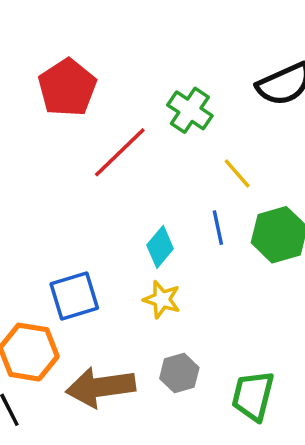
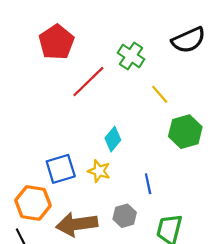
blue line: (218, 228) -> (148, 184), moved
yellow star: (162, 299) -> (99, 171), moved

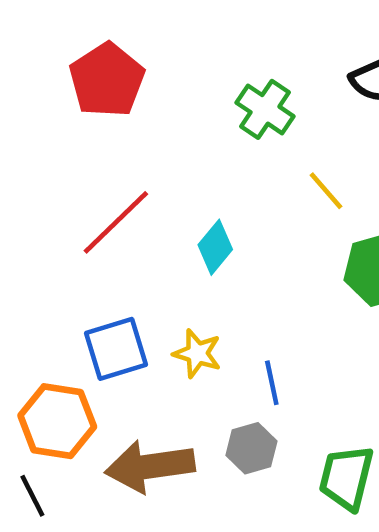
red line: (88, 82) -> (116, 222), moved
cyan diamond: (113, 139) -> (215, 247), moved
blue line: (148, 184) -> (272, 383), moved

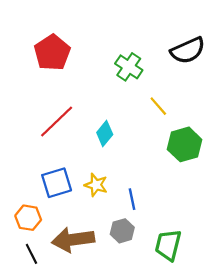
orange hexagon: (57, 421) -> (28, 218), size x0.7
black line: (32, 496) -> (31, 254), moved

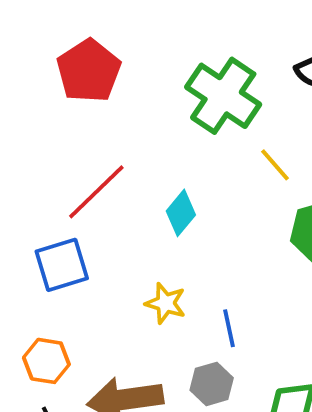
green cross: (129, 67) -> (223, 96), size x1.5
blue square: (57, 183) -> (62, 265), moved

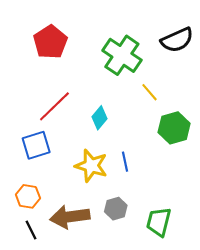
yellow star: (166, 303) -> (91, 166), size x1.5
blue line: (229, 328) -> (125, 162), moved

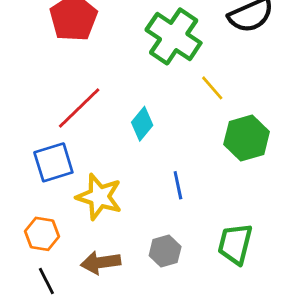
yellow star: (91, 166) -> (99, 197), moved
brown arrow: (70, 217) -> (101, 262), size x0.7
green trapezoid: (159, 222) -> (235, 244), moved

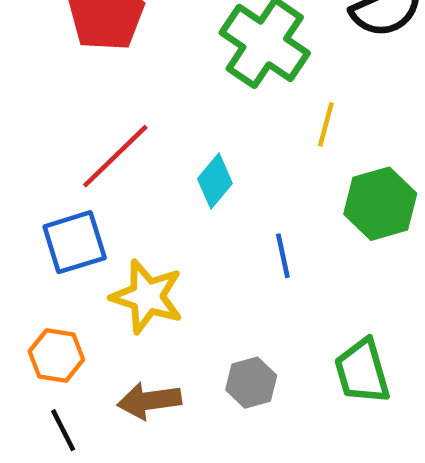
yellow line: (212, 88) -> (326, 124), turned 56
blue line: (178, 185) -> (283, 256), moved
green trapezoid: (235, 244) -> (362, 371), turned -30

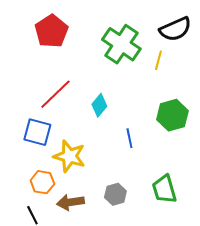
yellow line: (326, 124) -> (158, 60), moved
blue square: (75, 242) -> (37, 132), turned 32
orange hexagon: (56, 355) -> (42, 182), moved

